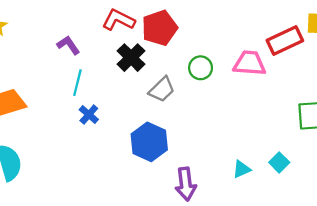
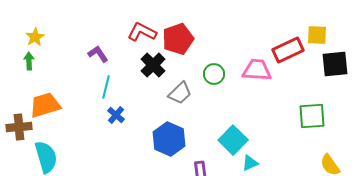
cyan square: (279, 162) -> (233, 140), moved, size x1.6

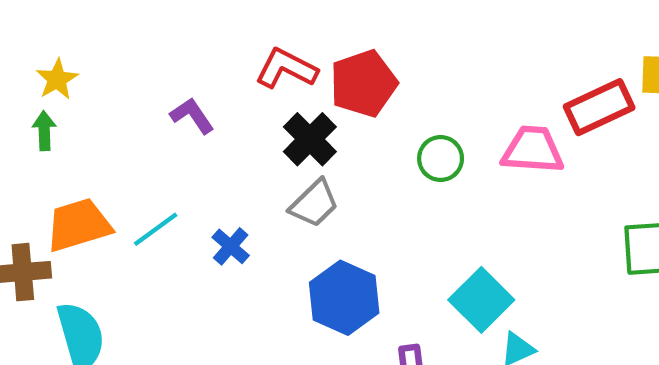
cyan line: (106, 87) -> (156, 229), moved, turned 40
gray trapezoid: (180, 93) -> (314, 204), moved

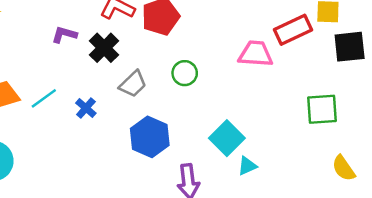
purple L-shape: (192, 116) -> (64, 35), turned -40
black cross: (310, 139) -> (104, 48), moved
green circle: (441, 159) -> (185, 73), moved

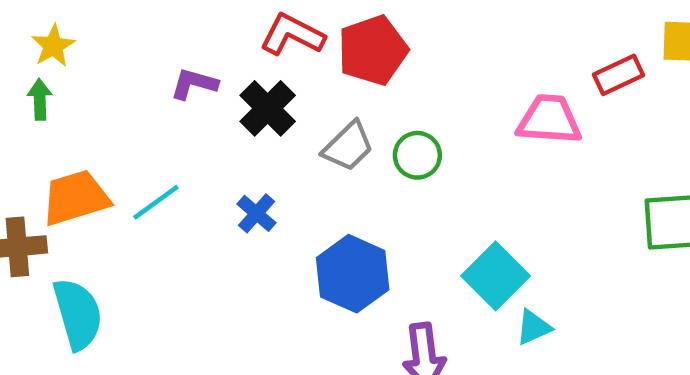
red rectangle: (293, 30) -> (618, 75), size x0.7
gray trapezoid: (133, 84) -> (348, 146), moved
blue cross: (86, 108) -> (256, 213), moved

